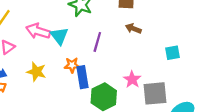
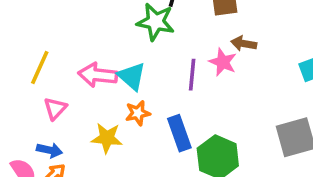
orange star: (72, 65) -> (138, 113), moved
pink star: (132, 79) -> (223, 62), moved

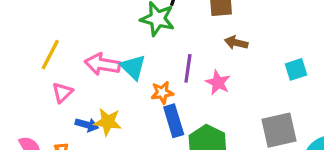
pink star: (223, 62) -> (218, 83), moved
orange star: (138, 113) -> (162, 93), moved
blue arrow: (49, 150) -> (87, 125), moved

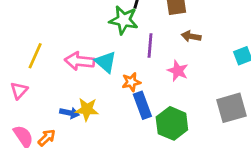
purple line: (188, 68) -> (150, 46), moved
pink triangle: (62, 93) -> (19, 91), moved

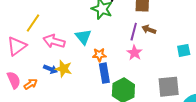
purple line: (150, 46) -> (134, 32), moved
pink arrow: (80, 61) -> (54, 41), moved
pink triangle: (19, 91) -> (17, 46), size x1.5

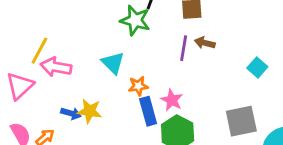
pink arrow: (54, 41) -> (56, 67), moved
cyan square: (184, 50) -> (257, 67), turned -32
pink star: (134, 53) -> (172, 100), moved

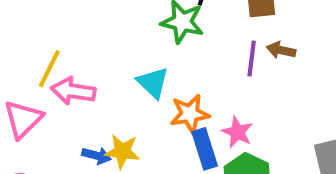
orange star: (138, 86) -> (190, 114), size x1.4

